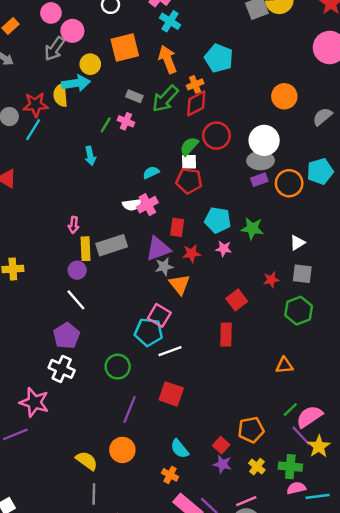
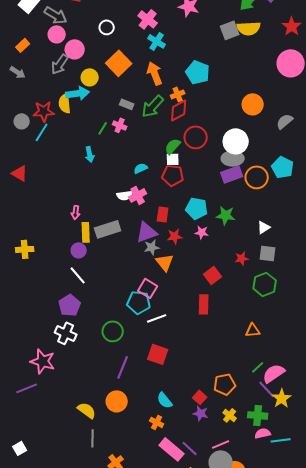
orange square: (125, 47) -> (119, 63), turned -30
cyan pentagon: (320, 171) -> (283, 167), turned -30
purple rectangle: (259, 180) -> (232, 174), size x1.5

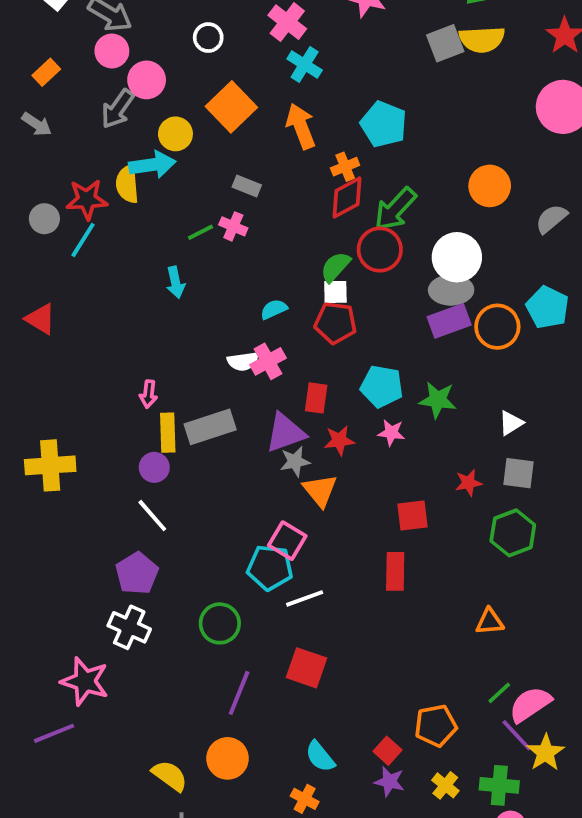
green arrow: (153, 106) -> (395, 209), moved
green line: (103, 128) -> (201, 232), turned 32
yellow cross: (25, 249) -> (50, 465), size x1.4
red square: (213, 275) -> (413, 516), turned 30

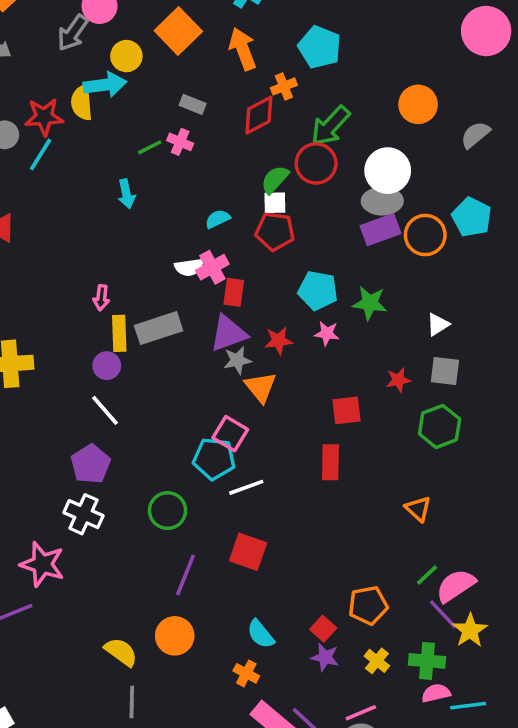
red diamond: (347, 197) -> (259, 115), moved
red rectangle: (316, 398) -> (234, 292), moved
orange triangle: (490, 622) -> (418, 509), turned 48

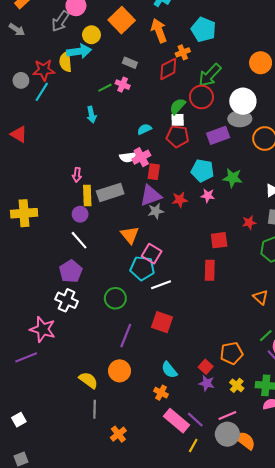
purple rectangle: (381, 230) -> (218, 135), moved
orange triangle: (261, 387) -> (130, 235), moved

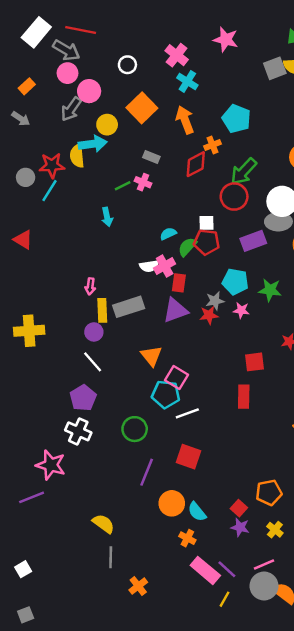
green semicircle: (178, 106) -> (187, 247), moved
gray star: (156, 211) -> (215, 301), moved
orange circle: (119, 371) -> (172, 503), moved

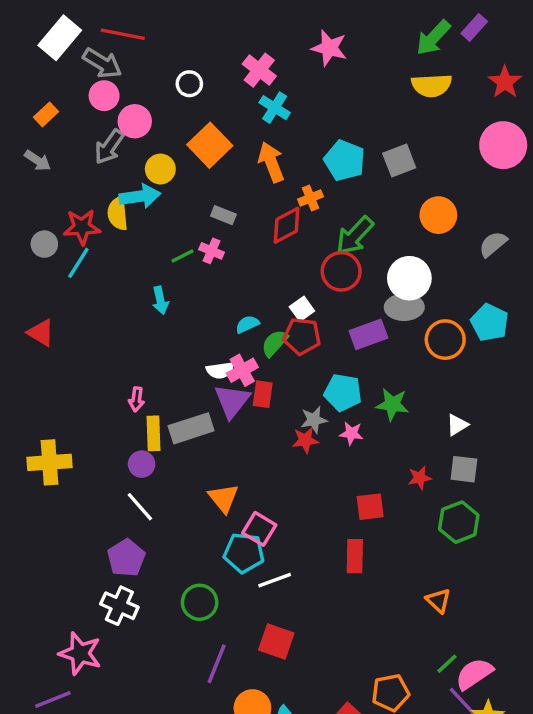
gray square: (275, 68) -> (399, 160), moved
white square: (207, 223) -> (302, 309), turned -35
purple triangle: (175, 310) -> (232, 401), moved, turned -32

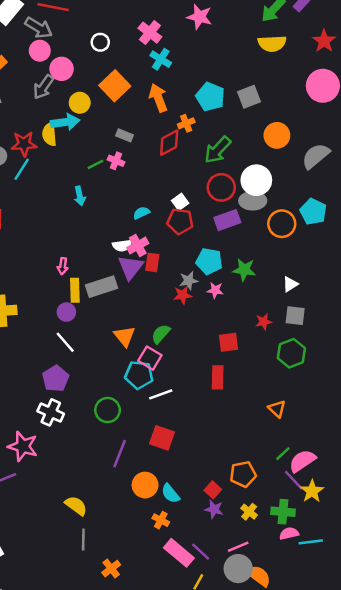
gray semicircle: (493, 244) -> (316, 156), size x1.4
red circle: (341, 271) -> (221, 187), moved
green semicircle: (275, 343) -> (161, 334), moved

